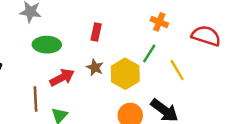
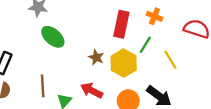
red rectangle: (96, 32) -> (121, 24), moved, size x1.6
green ellipse: (47, 45) -> (53, 37), turned 40
red arrow: (62, 78) -> (92, 90), moved, turned -125

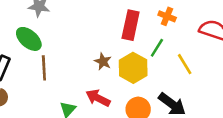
green ellipse: (53, 37) -> (29, 39), moved
brown line: (43, 86) -> (44, 68), moved

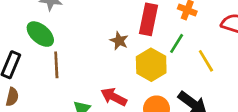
brown star: (103, 62) -> (119, 41), moved

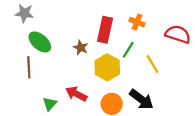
green ellipse: (40, 34) -> (40, 42), moved

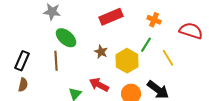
red rectangle: (105, 30) -> (111, 17), moved, turned 55
brown star: (81, 47) -> (101, 52), moved

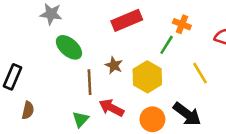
green line: (146, 45) -> (167, 45), moved
brown line: (56, 61) -> (90, 82), moved
brown semicircle: (23, 85) -> (28, 110), moved

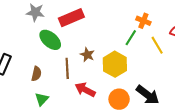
red rectangle: (127, 20) -> (71, 18), moved
yellow line: (200, 73) -> (157, 45), moved
brown semicircle: (28, 110) -> (36, 74), moved
green triangle: (81, 119) -> (42, 99), moved

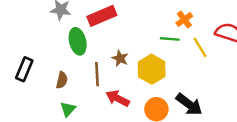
orange cross: (143, 21) -> (184, 19), turned 32
green line: (131, 38) -> (170, 39), turned 63
green ellipse: (50, 40) -> (78, 41), turned 35

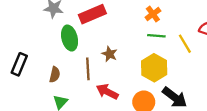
orange cross: (184, 19) -> (153, 14), moved
yellow hexagon: (152, 69) -> (154, 68), moved

